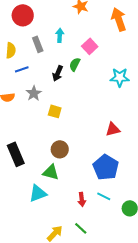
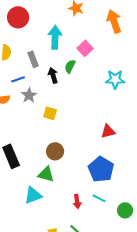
cyan arrow: (60, 35) -> (55, 37), size x1.6
gray rectangle: (38, 44) -> (33, 59), moved
blue line: (22, 69) -> (18, 79), moved
black arrow: (58, 73) -> (53, 75), turned 140

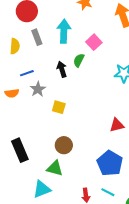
gray rectangle: (33, 59) -> (37, 37), moved

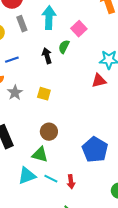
gray star: (38, 89) -> (15, 93), moved
red triangle: (117, 125) -> (99, 81), moved
cyan line: (108, 192) -> (51, 179), moved

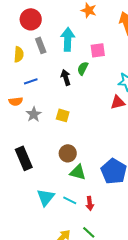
pink square: (79, 29) -> (98, 50), turned 35
green triangle: (40, 155) -> (78, 172), moved
cyan triangle: (27, 176) -> (46, 197), turned -30

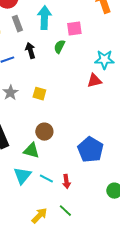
black arrow: (66, 77) -> (30, 51), moved
green triangle: (78, 172) -> (31, 151), moved

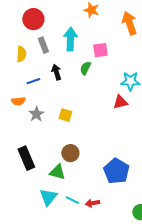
red arrow: (66, 182) -> (92, 203), turned 88

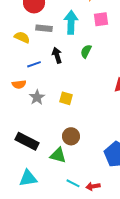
gray rectangle: (43, 45) -> (44, 28), turned -63
pink square: (100, 50) -> (101, 19), moved
yellow semicircle: (21, 54) -> (22, 37), turned -70
black rectangle: (26, 158) -> (27, 141), turned -40
cyan triangle: (48, 197) -> (28, 178), moved, turned 42

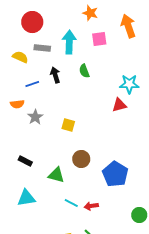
green semicircle: (86, 51) -> (84, 71), turned -48
yellow square: (66, 98) -> (68, 125), moved
brown circle: (71, 136) -> (81, 159), moved
black rectangle: (27, 141) -> (25, 161), size x0.6

